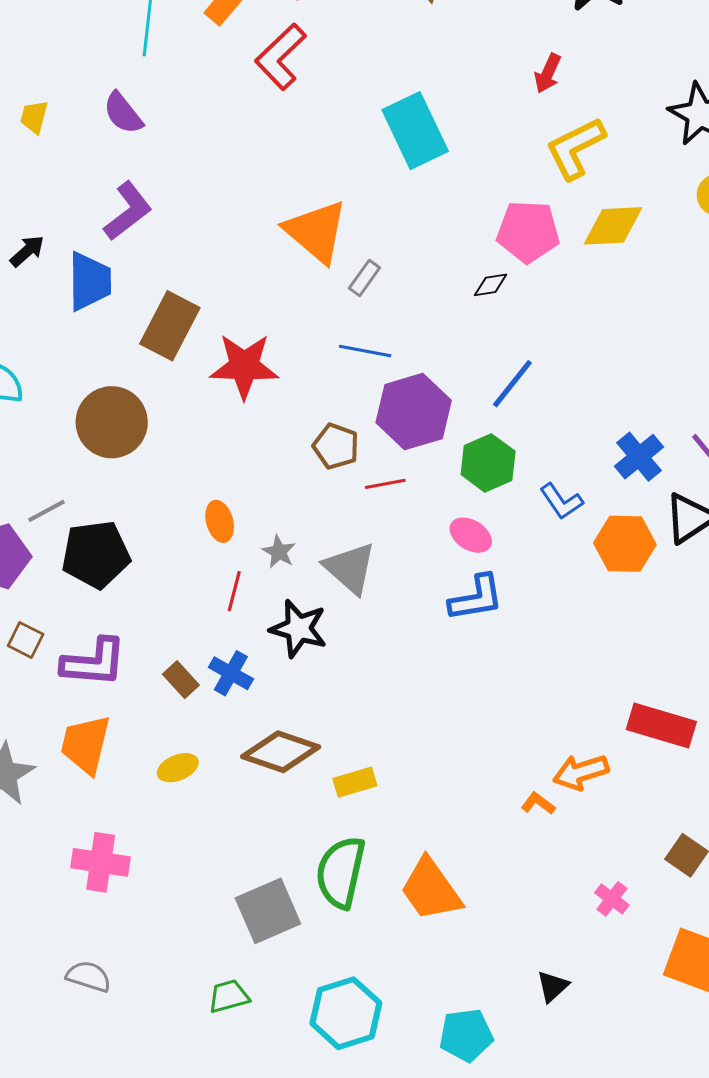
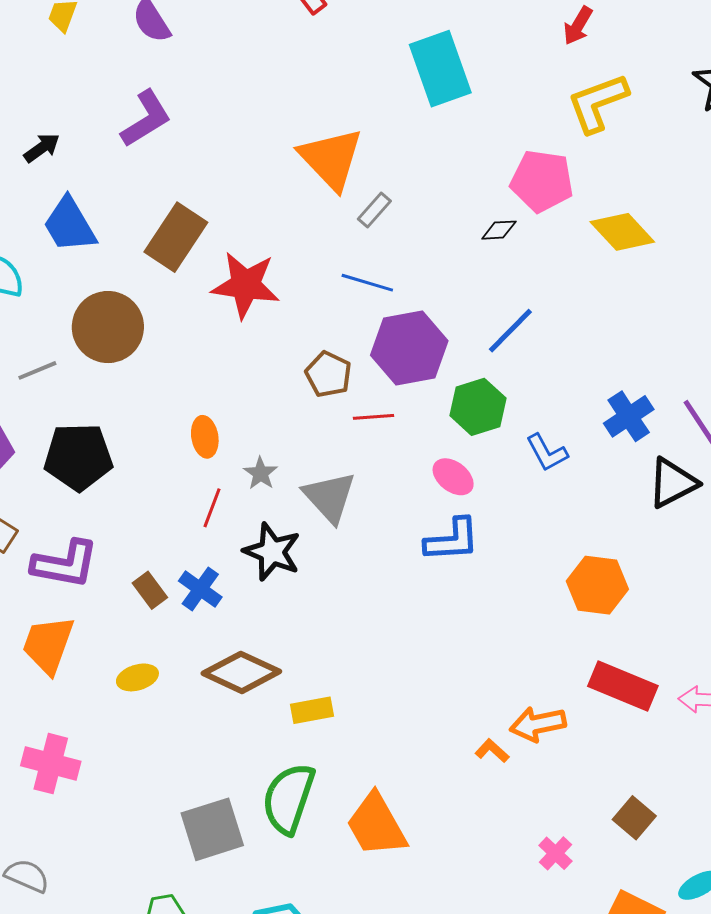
yellow diamond: (613, 226) -> (622, 232), moved, turned 44
blue trapezoid: (89, 281) -> (69, 225), moved, turned 144
gray line: (46, 511) -> (37, 370), moved
orange hexagon: (625, 544) -> (597, 585), moved

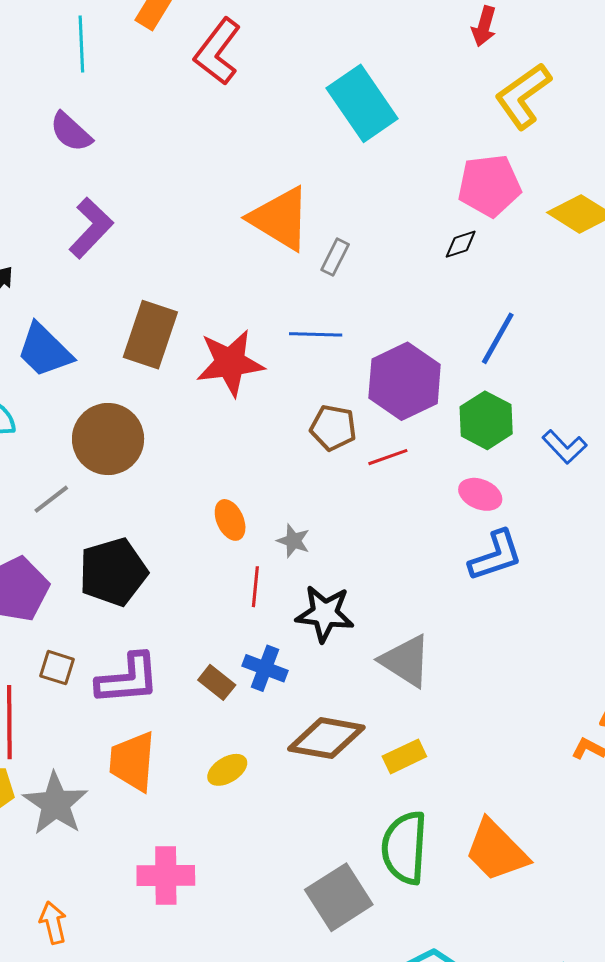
blue line: (367, 283) -> (316, 334), moved
gray triangle: (330, 497) -> (406, 661), moved

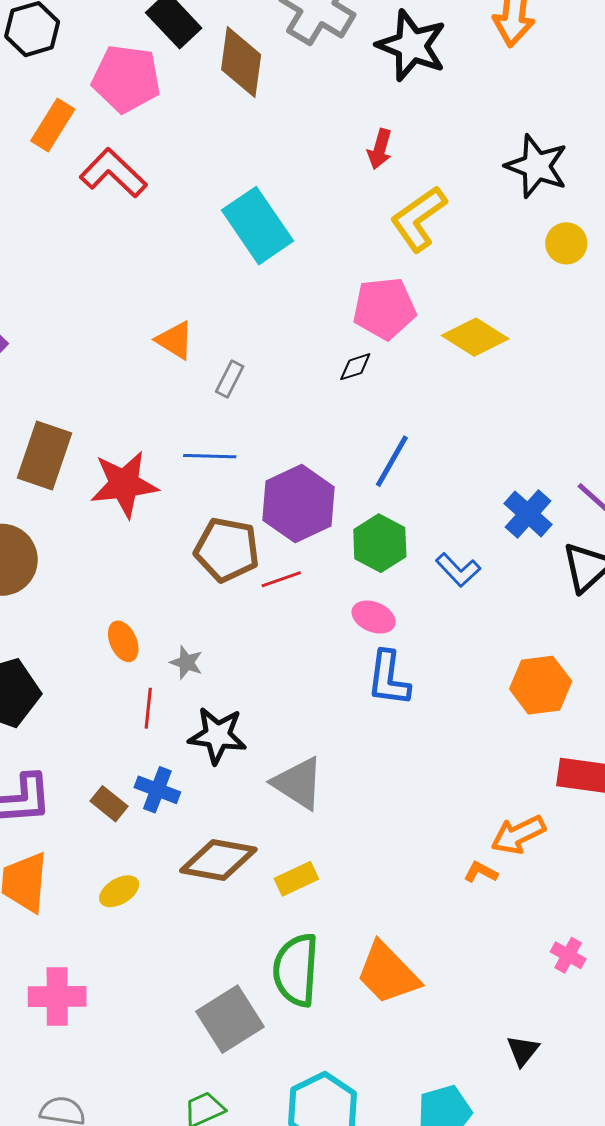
red L-shape: (218, 52) -> (113, 173), turned 96
orange triangle: (280, 219) -> (175, 340), size x0.6
brown pentagon: (333, 428) -> (227, 550), size x1.4
blue L-shape: (496, 556) -> (389, 678), turned 116

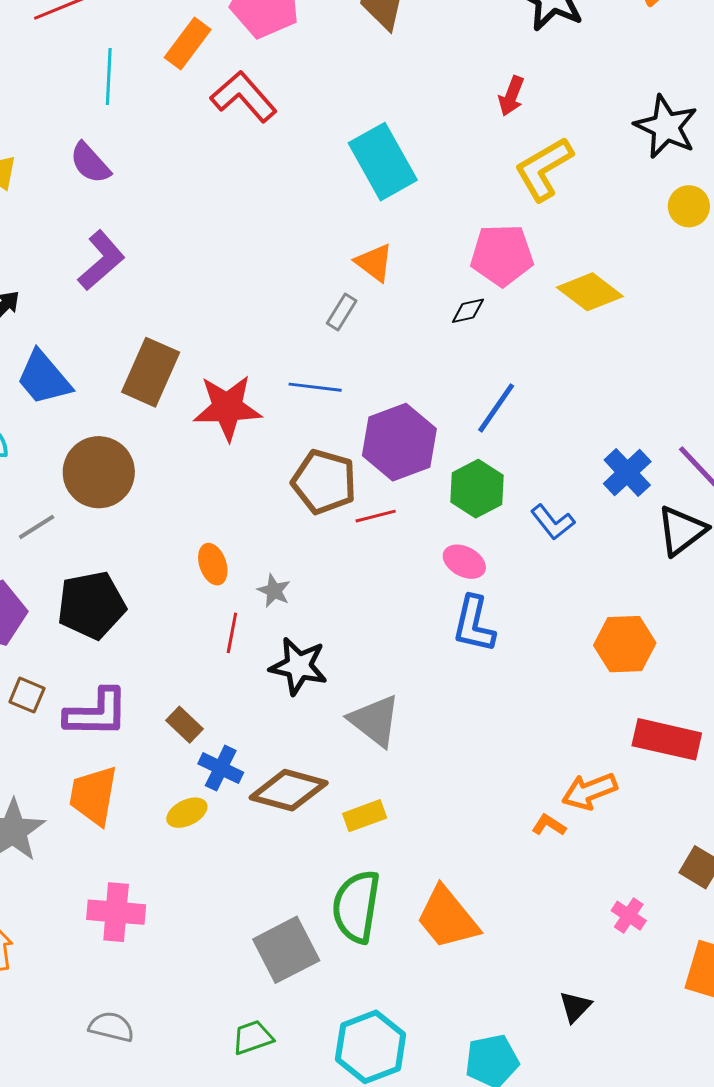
orange triangle: (175, 340) -> (374, 262), moved
blue cross: (157, 790) -> (221, 768), moved

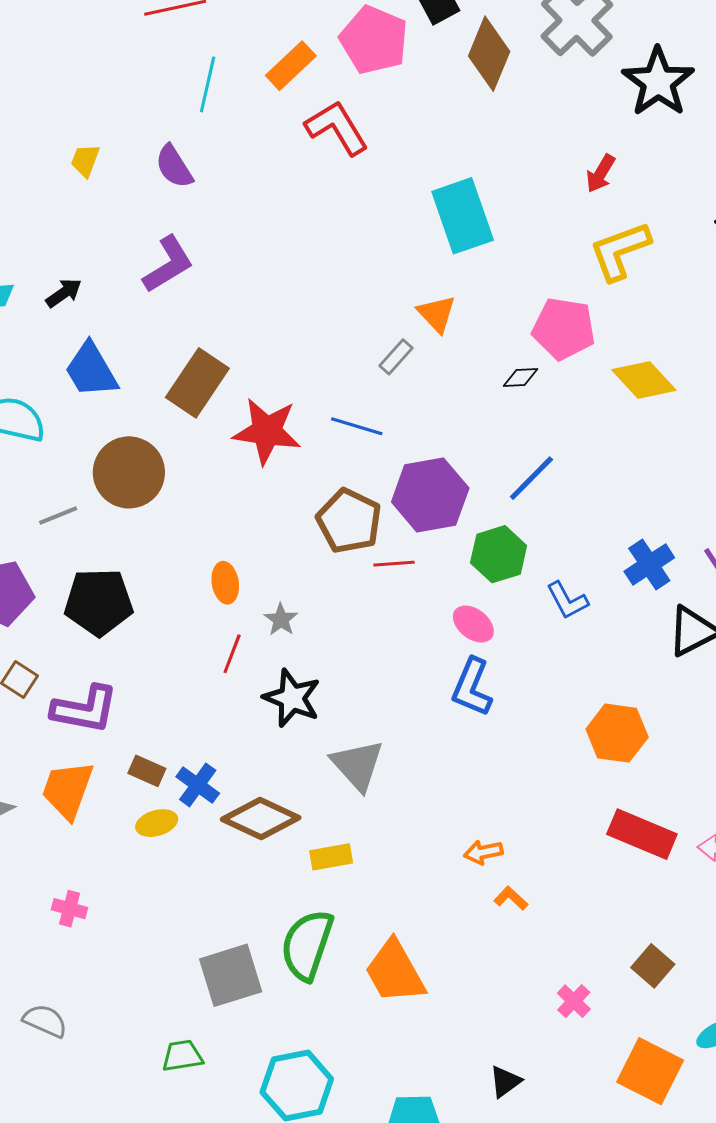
brown rectangle: (184, 725) -> (147, 771), moved, turned -30
orange arrow: (589, 791) -> (483, 852), moved, size x0.7
pink cross: (116, 912) -> (70, 909), size x0.6

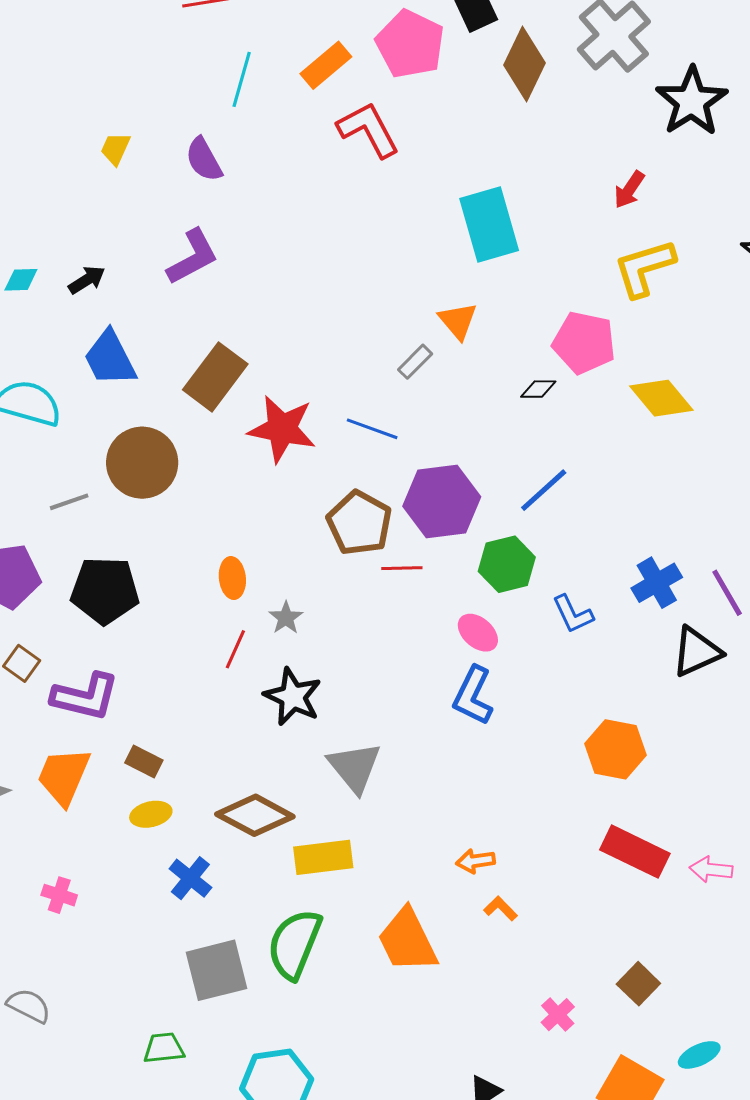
blue cross: (198, 785) -> (190, 878), moved
yellow rectangle: (331, 857) -> (323, 857), size x1.4
orange trapezoid: (395, 972) -> (407, 940), moved

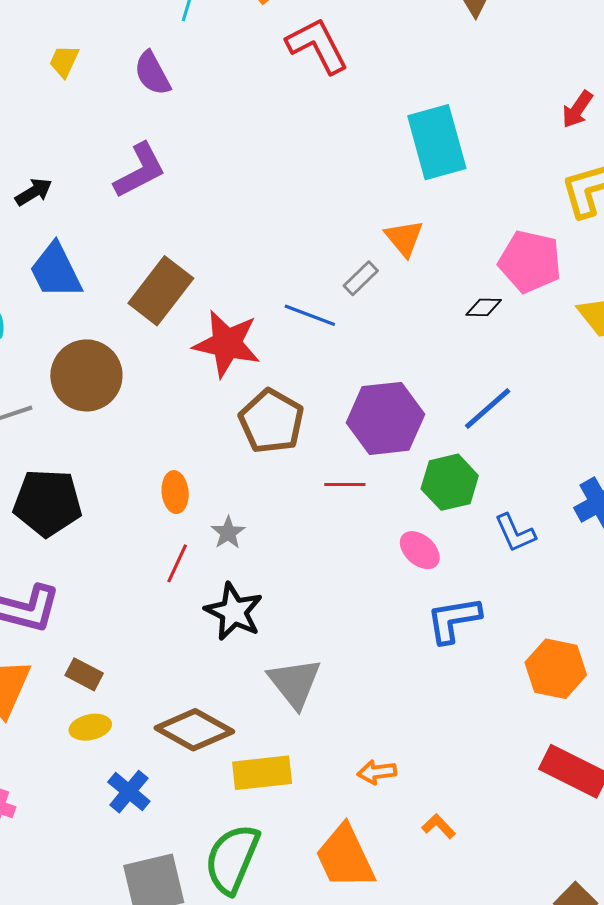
blue line: (372, 429) -> (310, 315), moved
brown pentagon: (359, 523) -> (271, 421), moved
blue L-shape: (473, 696) -> (454, 620), moved, turned 54
orange arrow: (476, 861) -> (377, 772), moved

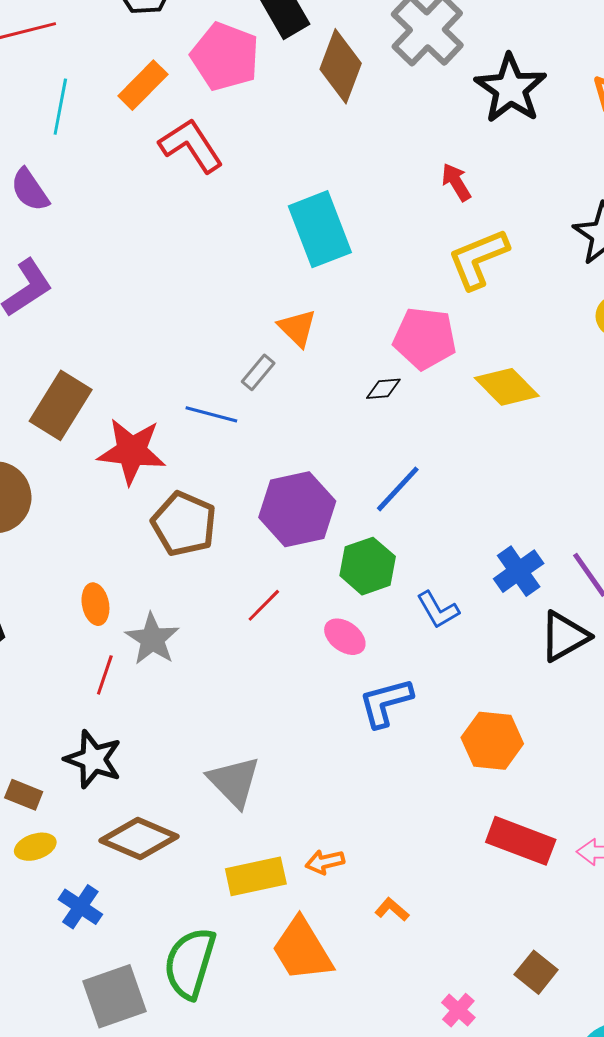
red arrow: (577, 109) -> (456, 182), turned 120
red line: (345, 485) -> (264, 605), moved, turned -39
gray star: (228, 533) -> (152, 639), size x1.6
black star: (234, 612) -> (93, 759), moved
yellow rectangle: (262, 773) -> (256, 876), moved

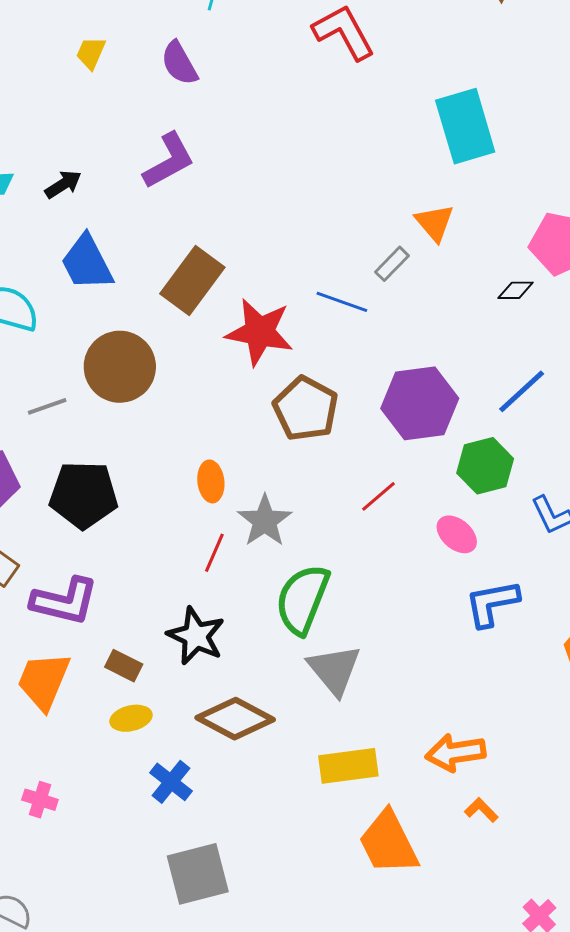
orange arrow: (325, 862) -> (455, 753), moved, size x1.5
green semicircle: (190, 963) -> (302, 599), moved

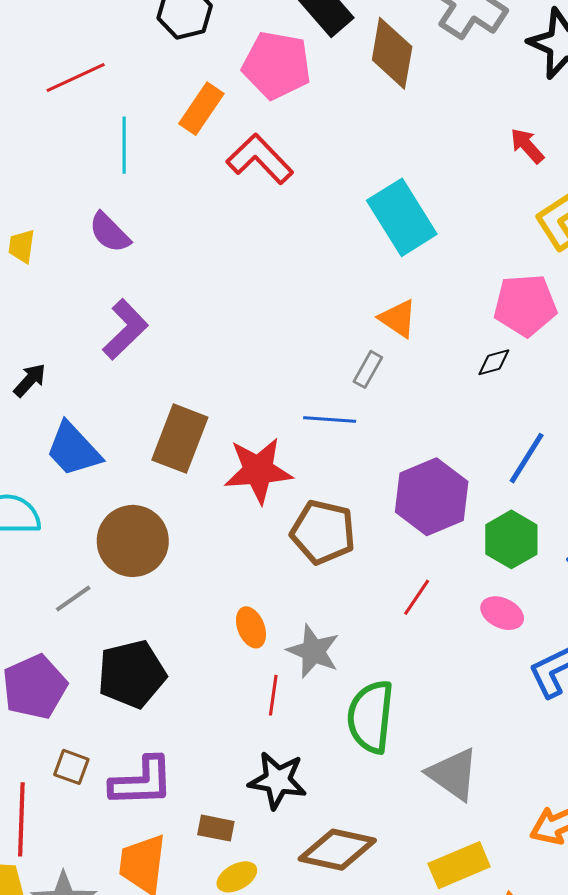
gray triangle: (334, 670) -> (453, 774), moved

